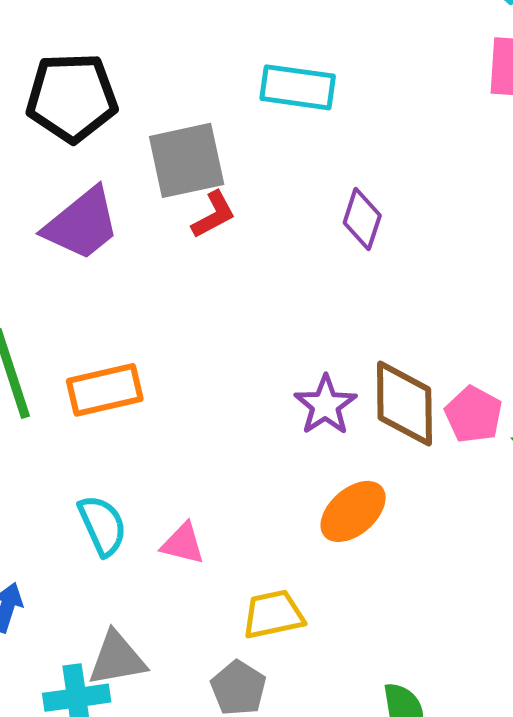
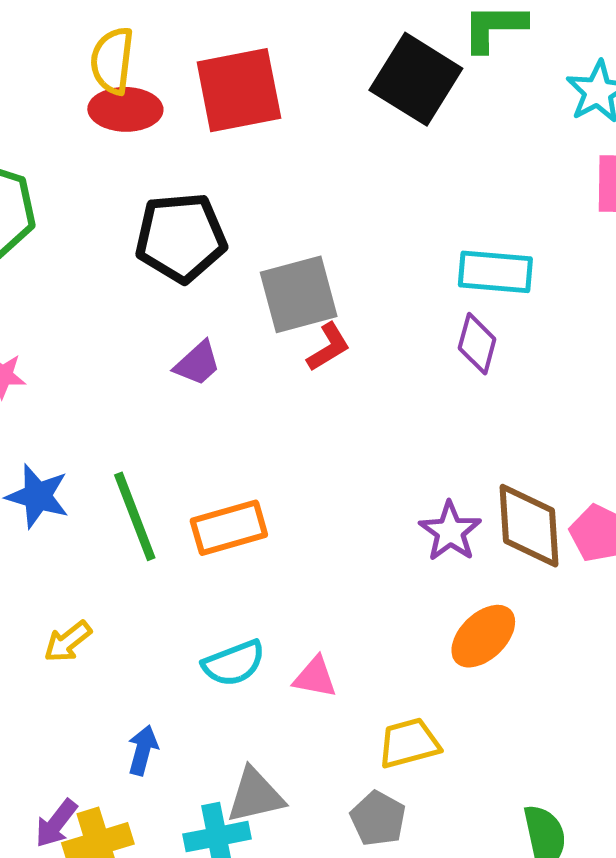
cyan rectangle: (298, 87) -> (495, 272), moved
purple trapezoid: (82, 224) -> (197, 363), size x0.6
cyan semicircle: (102, 525) -> (234, 663), turned 96

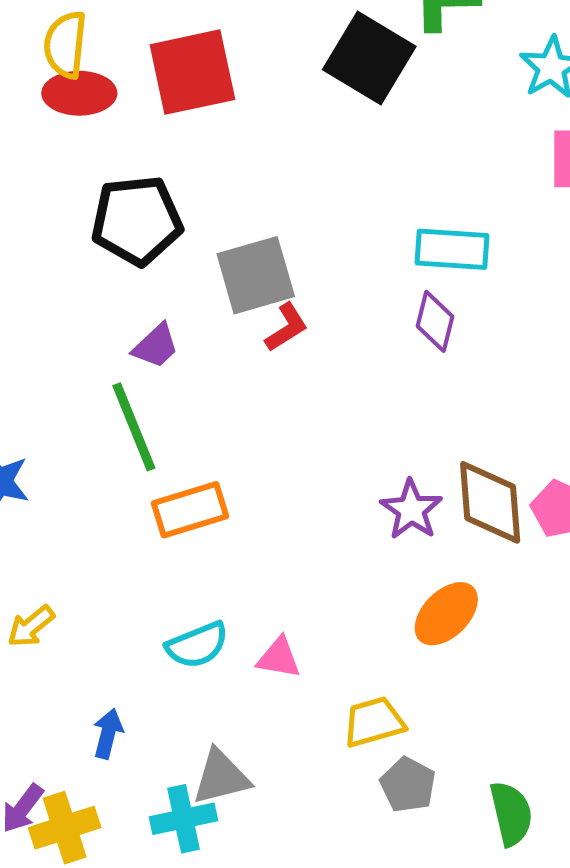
green line: (135, 516) -> (134, 427), moved
gray pentagon: (378, 819) -> (408, 785), moved

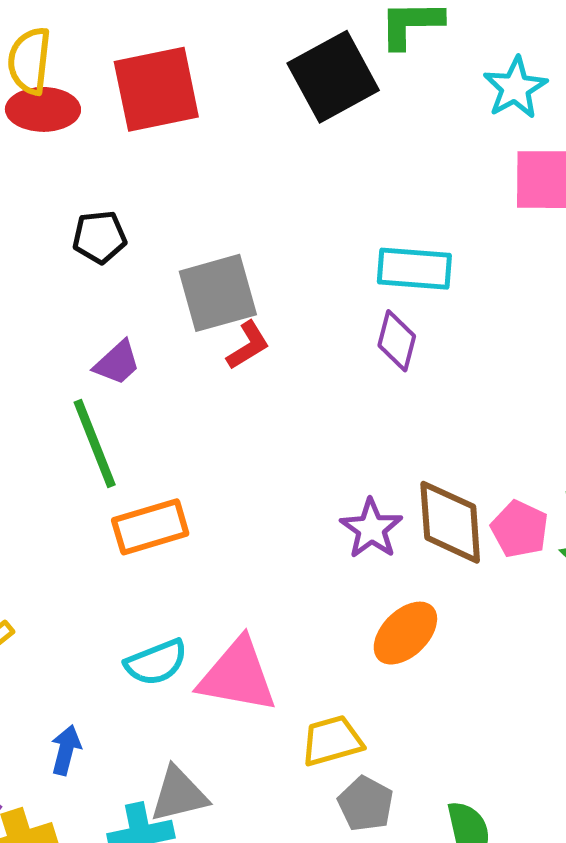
black square: (369, 58) -> (333, 77), turned 30
black pentagon: (137, 220) -> (99, 237), size x0.6
pink triangle: (279, 658) -> (238, 676), size x1.8

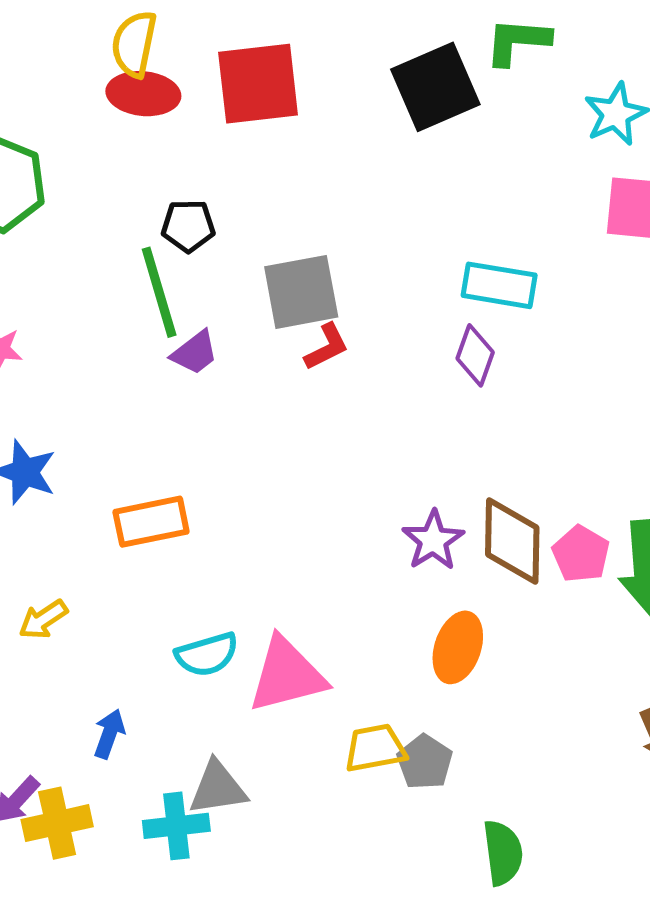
green line: (95, 444) -> (159, 292), moved
orange rectangle: (150, 527) -> (151, 522), moved
orange ellipse: (405, 633) -> (458, 647), turned -32
pink triangle: (238, 676) -> (287, 675), turned -30
gray pentagon: (366, 804) -> (425, 762), moved

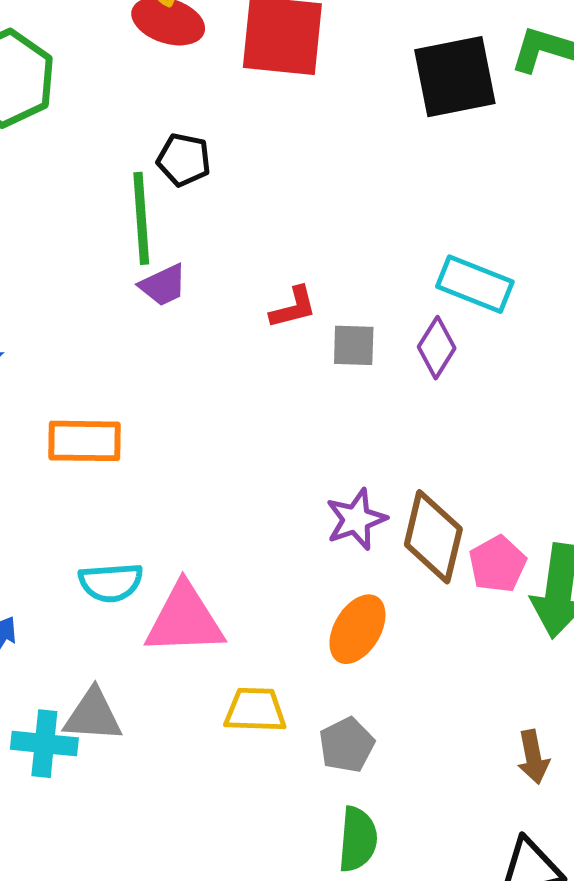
gray square: (301, 292) -> (354, 345), moved, size x0.6
gray pentagon: (425, 762) -> (347, 745), moved

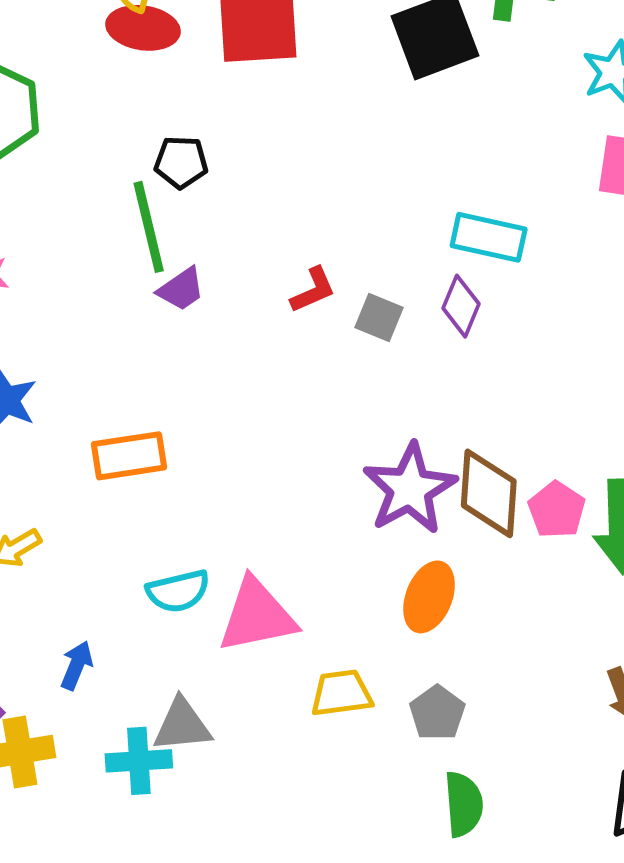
gray square: (354, 345) -> (379, 318), turned 30
purple star: (356, 519) -> (410, 489), size x1.5

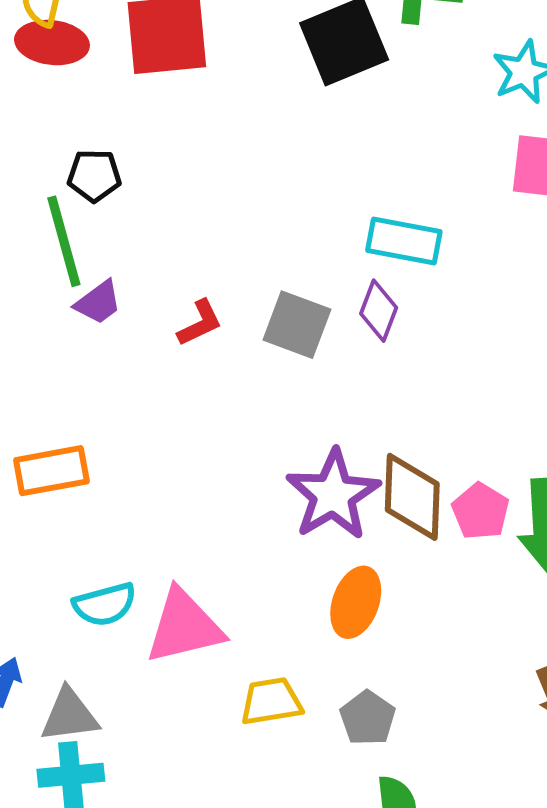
red L-shape: (313, 290) -> (200, 323), moved
gray square: (379, 318) -> (297, 325), size x1.4
gray triangle: (182, 725) -> (69, 715), moved

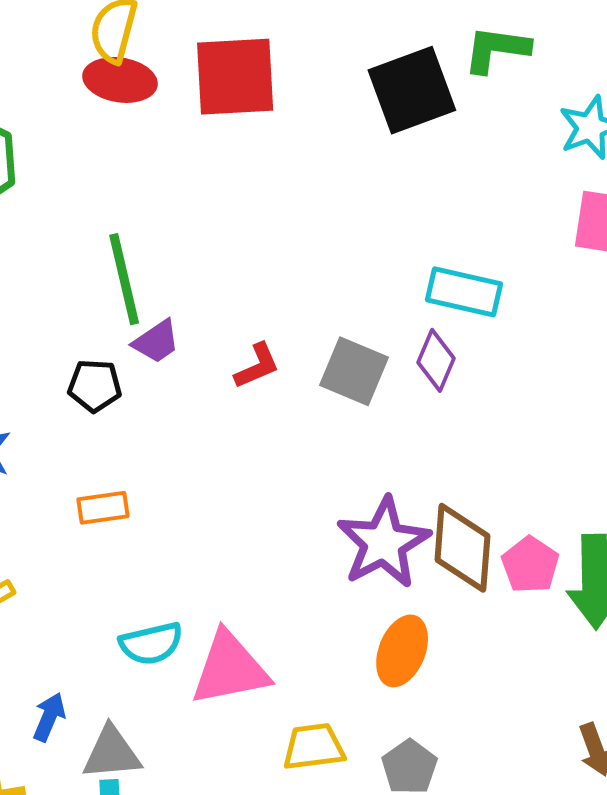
black pentagon: (94, 176) -> (95, 386), moved
orange rectangle: (51, 471) -> (103, 508), size x0.7

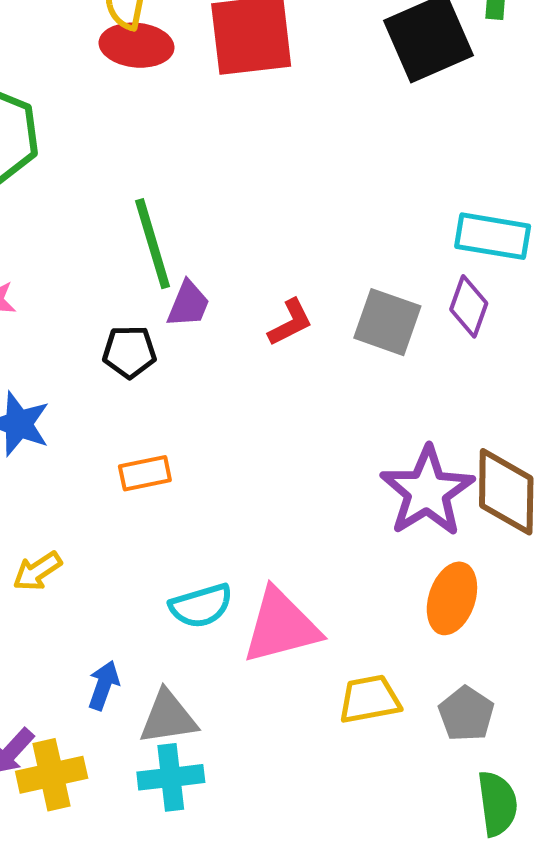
purple trapezoid: (156, 342) -> (188, 304), turned -30

